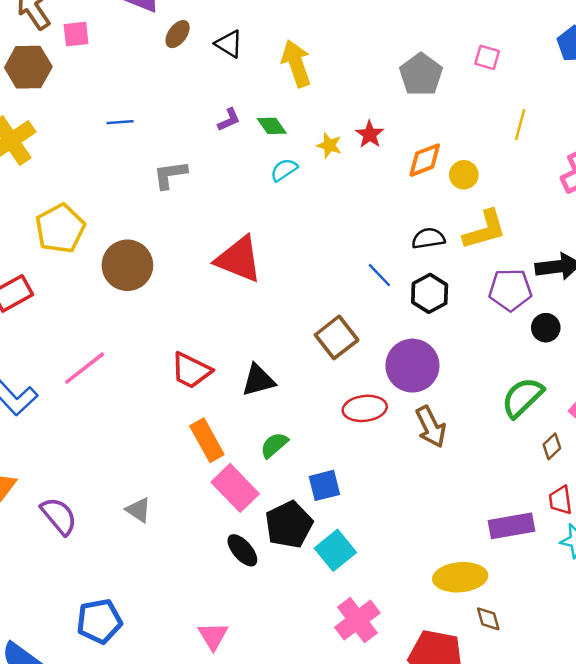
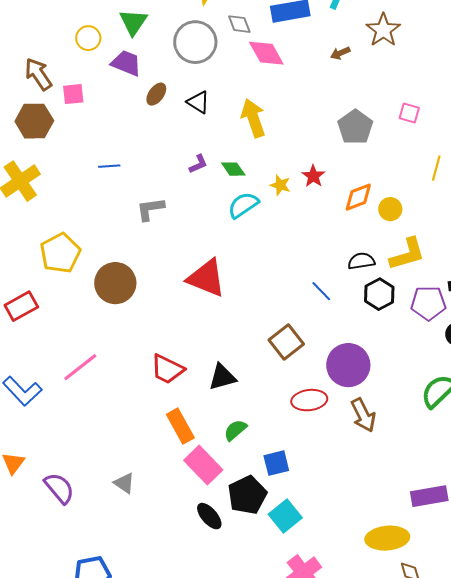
cyan semicircle: (284, 170) -> (243, 205), size x1.4
black hexagon: (430, 293) -> (379, 294), moved

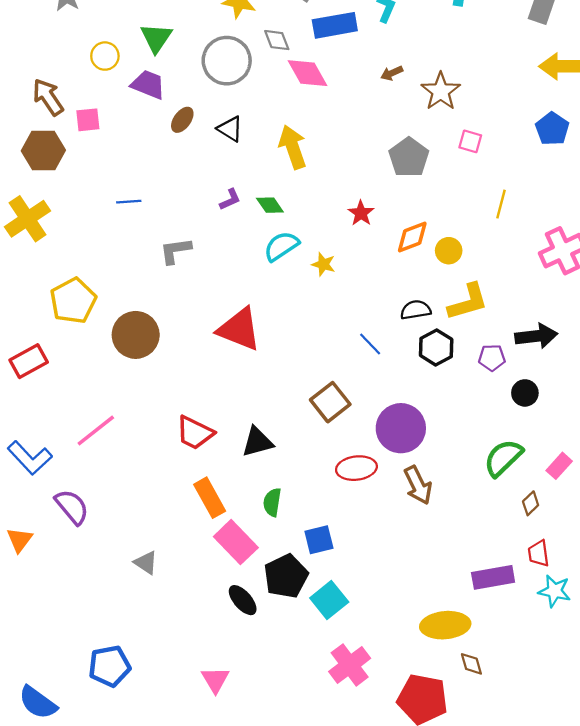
brown star: (383, 30) -> (441, 91), moved
yellow star: (280, 185) -> (323, 264), moved
purple pentagon: (428, 303) -> (492, 358), size x0.7
green semicircle: (235, 430) -> (272, 502), turned -40
purple semicircle: (59, 488) -> (72, 507), moved

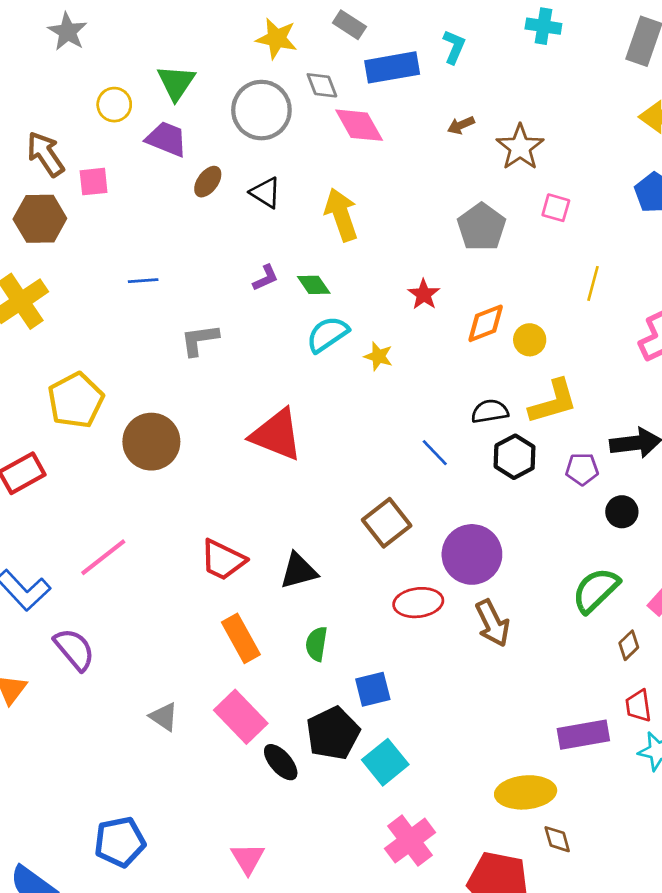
pink rectangle: (236, 542) -> (241, 717), moved

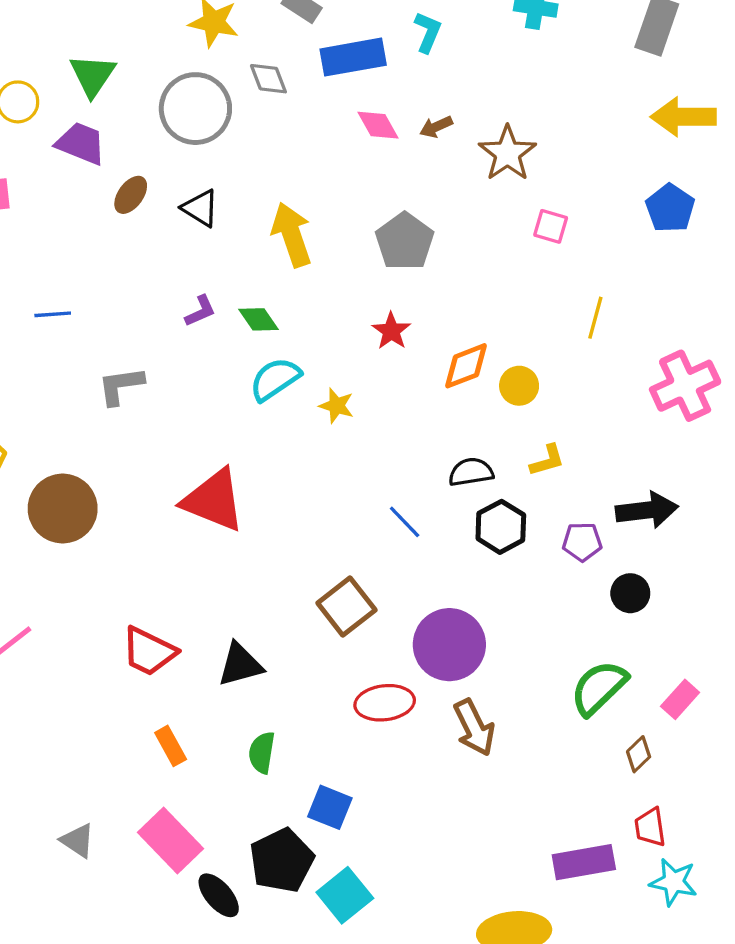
pink diamond: (359, 125) -> (378, 125), moved, size x0.7
gray pentagon: (482, 227) -> (405, 241), moved
yellow L-shape: (553, 402) -> (547, 460), size x0.6
orange rectangle: (241, 638) -> (171, 746), size x0.7
blue square: (373, 689) -> (330, 807), turned 36

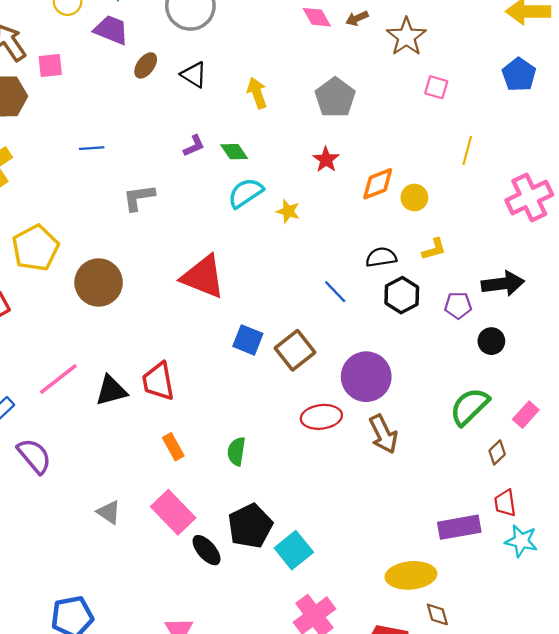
yellow arrow: (292, 235) -> (257, 93), size x0.7
red trapezoid: (149, 651) -> (158, 381), turned 54
black triangle: (240, 665) -> (111, 390), moved
blue square: (330, 807) -> (248, 340), moved

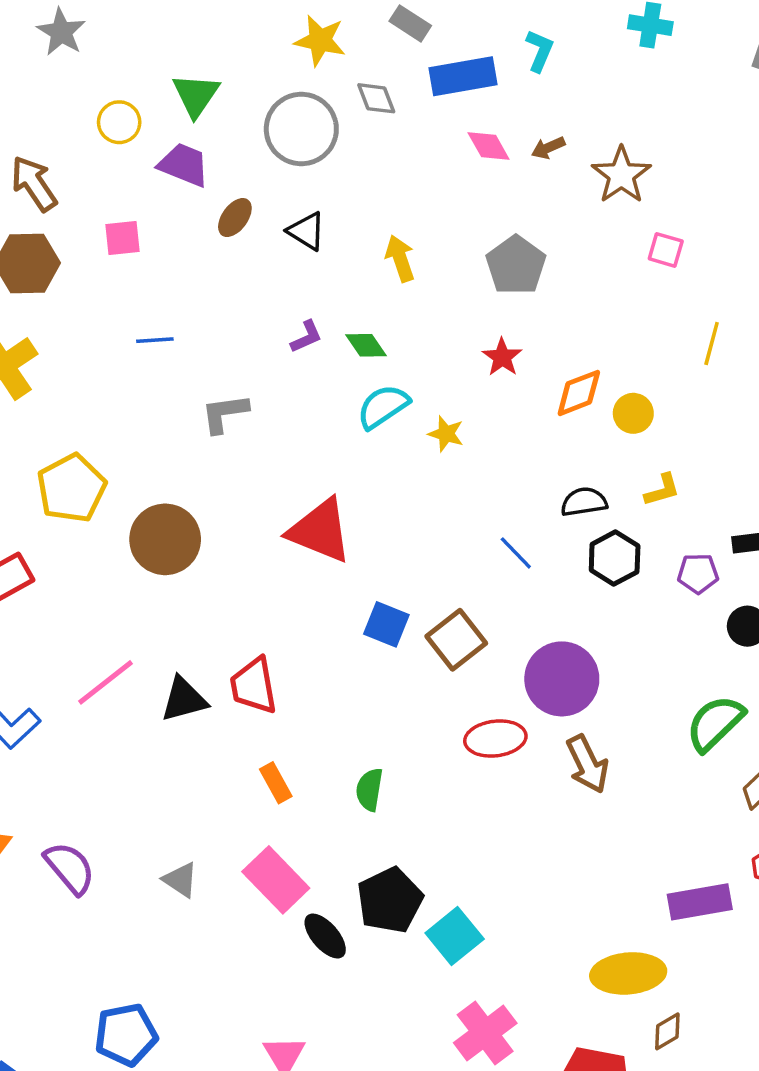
pink square: (50, 65) -> (123, 238), moved
purple semicircle: (34, 456) -> (70, 868), moved
brown diamond: (437, 614) -> (667, 1031), turned 75

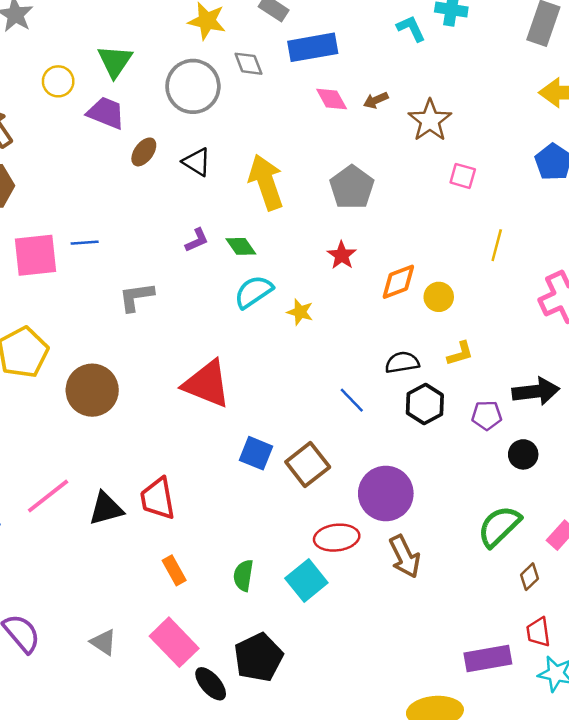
cyan L-shape: (540, 51) -> (411, 28), moved, turned -48
pink square: (123, 238) -> (35, 255), moved, size x1.6
yellow arrow: (400, 258) -> (266, 182), size x1.6
cyan square: (455, 936) -> (306, 580), moved

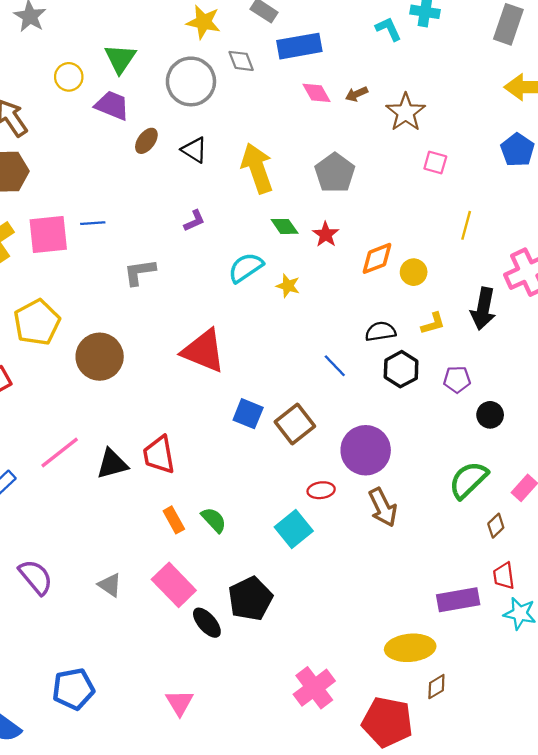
green diamond: (241, 246) -> (285, 226), moved
black arrow: (536, 391) -> (483, 309), moved, turned 108
red ellipse: (337, 538) -> (321, 490), size x0.7
green semicircle: (243, 575) -> (214, 520), moved, turned 128

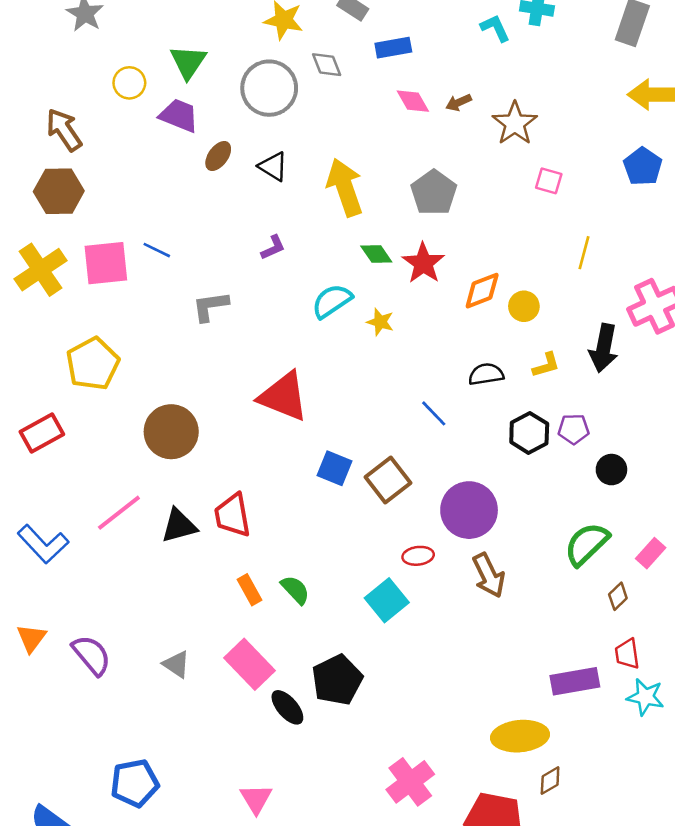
blue rectangle: (299, 46) -> (393, 48), size x0.7
blue line: (93, 223) -> (157, 250), turned 30
red star: (326, 234) -> (423, 263), size x1.4
brown circle: (100, 357) -> (171, 432), moved
black hexagon: (401, 369) -> (529, 433), moved

